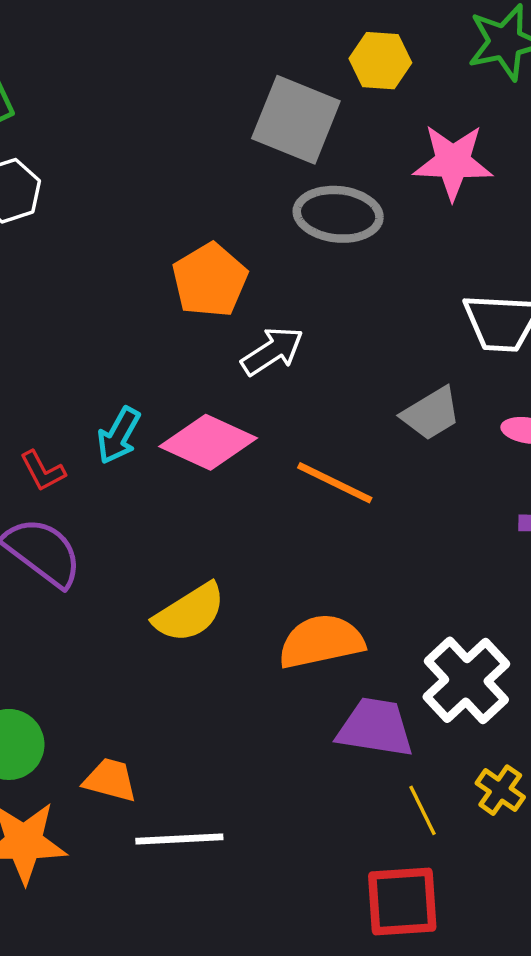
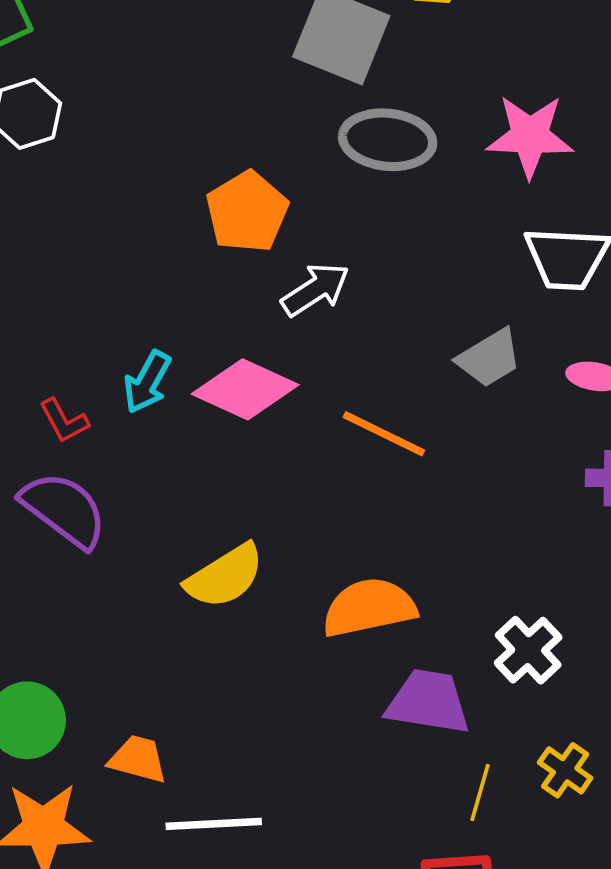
pink star: (453, 162) -> (530, 136), moved
white cross: (466, 680) -> (528, 650), size x0.7
yellow line: (423, 810) -> (480, 792), turned 42

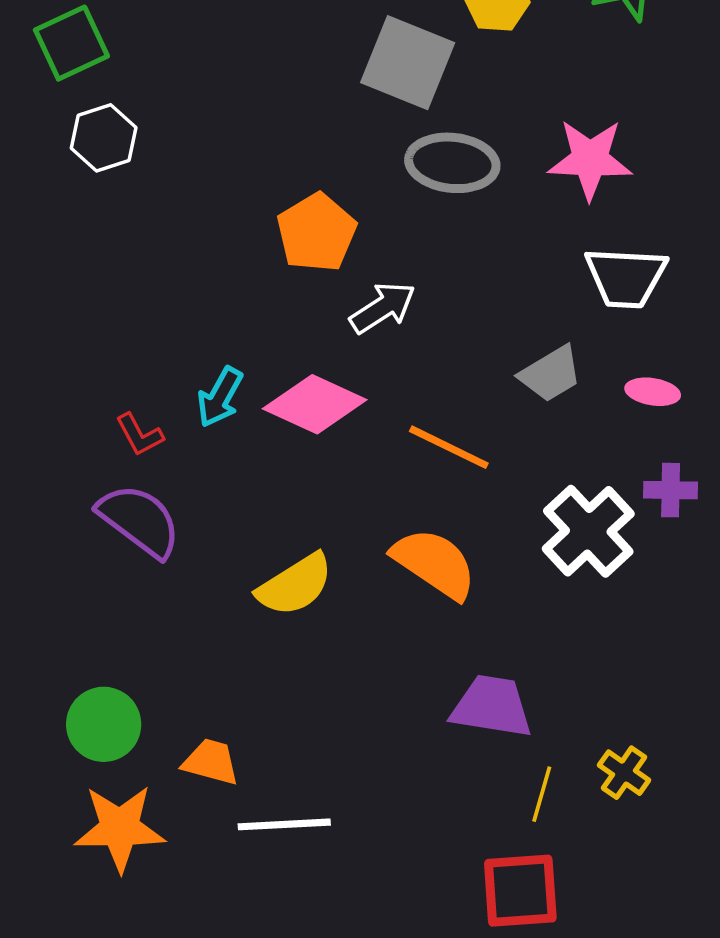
orange semicircle: (369, 608) -> (434, 563), moved, turned 46
white cross: (528, 650) -> (588, 531), moved, size x1.4

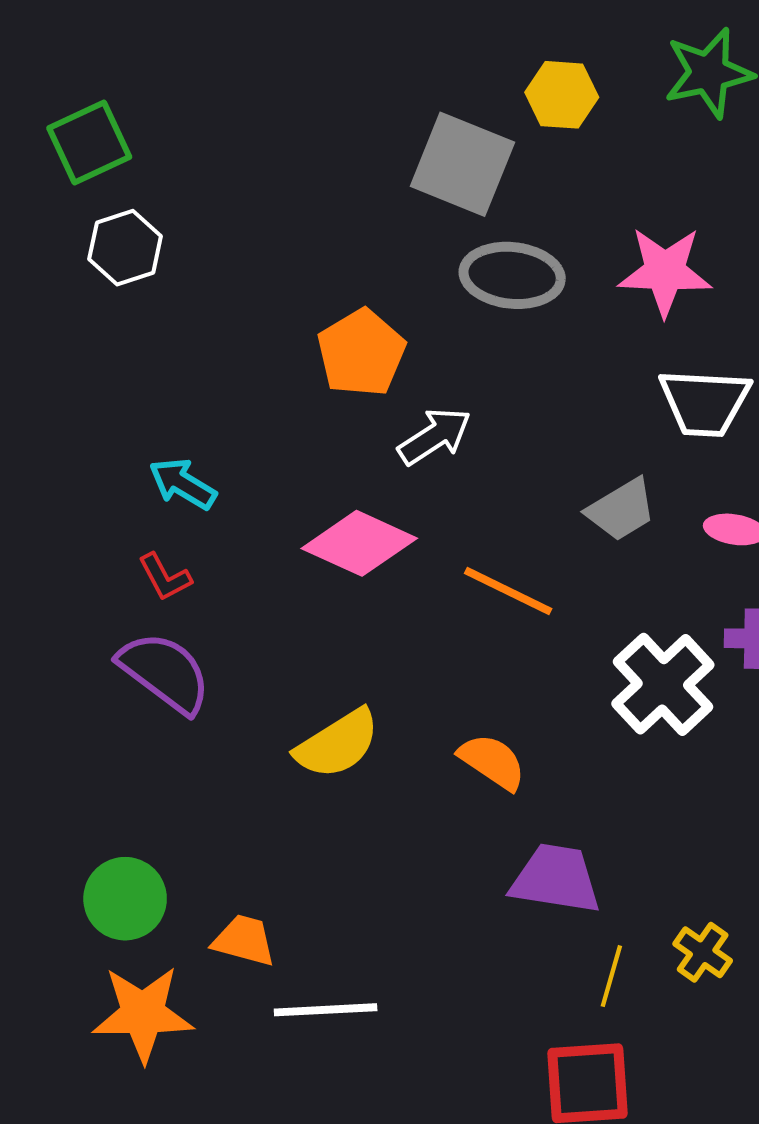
cyan arrow: (220, 397) -> (183, 484), moved, turned 92
orange semicircle: (434, 563) -> (492, 762), moved, size x0.7

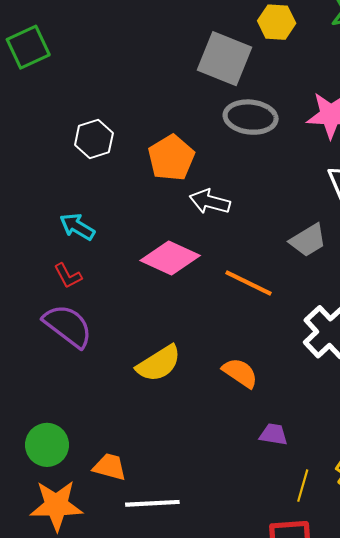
white hexagon: (125, 248) -> (94, 139), moved
white arrow: (435, 436) -> (210, 202), turned -132
purple trapezoid: (556, 879) -> (274, 434), size x0.6

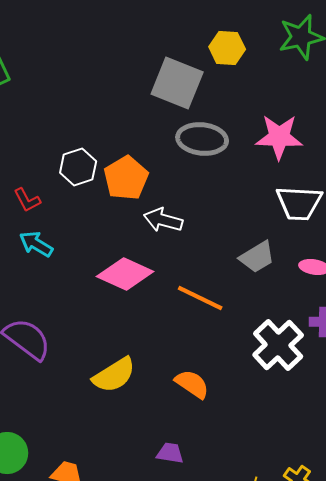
white hexagon: (94, 139) -> (78, 167), moved
red L-shape: (68, 276) -> (27, 200), moved
purple trapezoid: (274, 434) -> (170, 453), moved

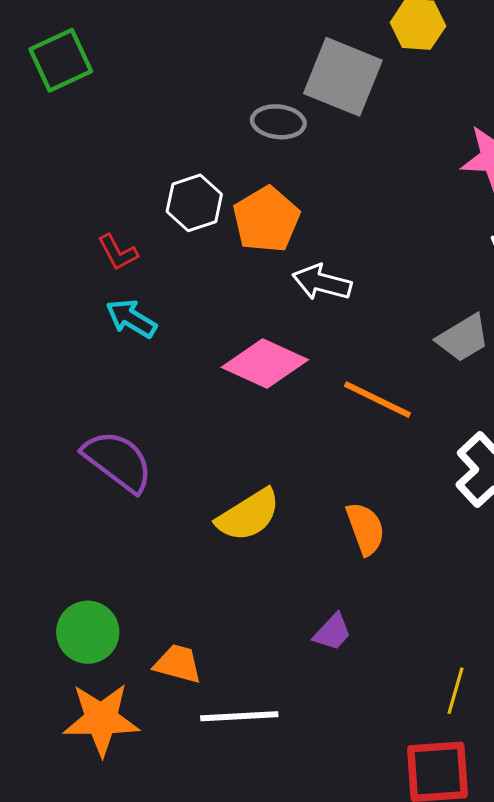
gray ellipse: (202, 139) -> (278, 122), moved, size x0.7
orange semicircle: (192, 384) -> (365, 529), turned 36
purple trapezoid: (170, 453) -> (332, 632), turned 124

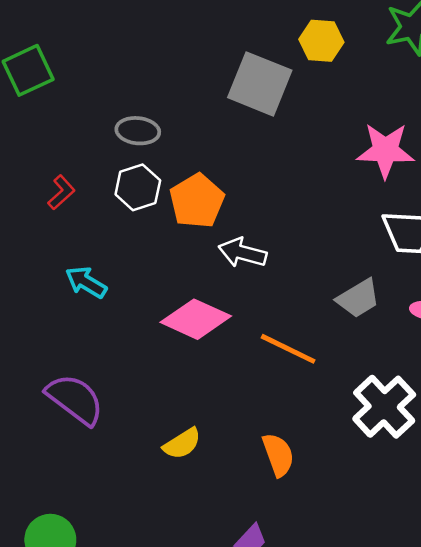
gray ellipse: (278, 122) -> (138, 131), moved
red L-shape: (118, 252) -> (61, 192), moved, turned -104
yellow semicircle: (248, 515) -> (182, 444), size x0.7

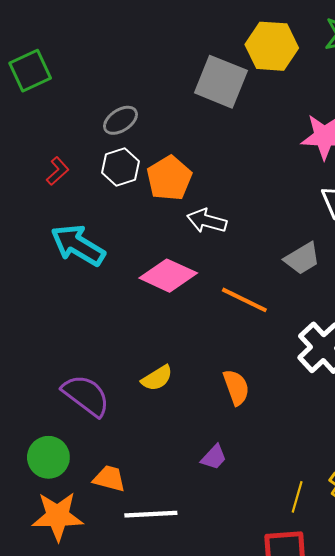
yellow hexagon: (321, 41) -> (272, 46), size x1.4
gray ellipse: (138, 131) -> (120, 120), turned -40
cyan arrow: (86, 282) -> (78, 245), size x1.6
purple semicircle: (75, 399) -> (86, 395), moved

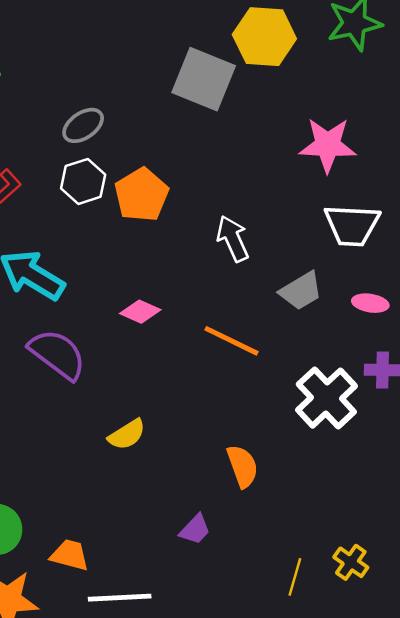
white arrow: (207, 221) -> (233, 239), moved, turned 51
pink diamond: (168, 276) -> (140, 312), size x0.6
orange semicircle: (236, 387) -> (243, 466), moved
purple semicircle: (86, 395) -> (58, 354), moved

